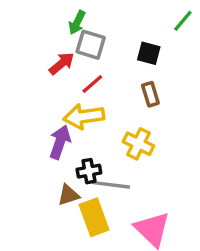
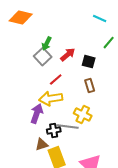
gray square: (91, 45) -> (43, 57), moved, turned 30
red arrow: (62, 63) -> (68, 55), moved
gray line: (111, 185) -> (68, 127), moved

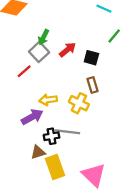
red line: (56, 80) -> (24, 71), moved
yellow arrow: (51, 99) -> (48, 100), size x0.7
purple arrow: (37, 114) -> (32, 117), turned 42
yellow cross: (83, 115) -> (79, 103), moved

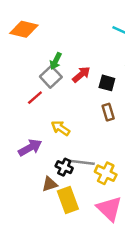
yellow arrow: (48, 100) -> (61, 128), turned 42
yellow cross: (79, 103) -> (106, 173), moved
purple arrow: (32, 117) -> (30, 148), moved
black cross: (52, 136) -> (64, 167), turned 35

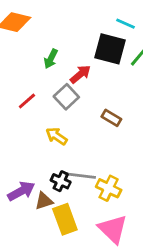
gray square: (51, 77) -> (66, 97), moved
black square: (107, 83) -> (110, 49), moved, size x1.6
brown rectangle: (108, 112) -> (111, 118), turned -42
purple arrow: (30, 148) -> (21, 191), moved

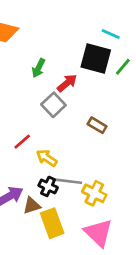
red line: (27, 101) -> (22, 142), moved
yellow arrow: (56, 136) -> (47, 158), moved

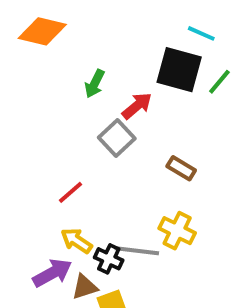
yellow arrow: (47, 158) -> (76, 241), moved
yellow cross: (94, 193) -> (177, 231), moved

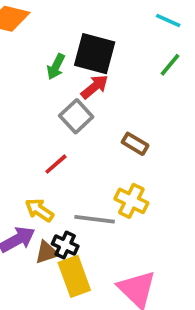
cyan line: (201, 33) -> (168, 21), moved
black square: (179, 70) -> (95, 54), moved
red line: (70, 192) -> (56, 164), moved
black cross: (109, 259) -> (65, 245), moved

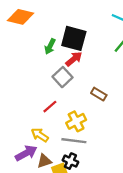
yellow cross: (131, 201) -> (76, 121), moved, turned 36
black cross: (65, 245) -> (70, 161), moved

